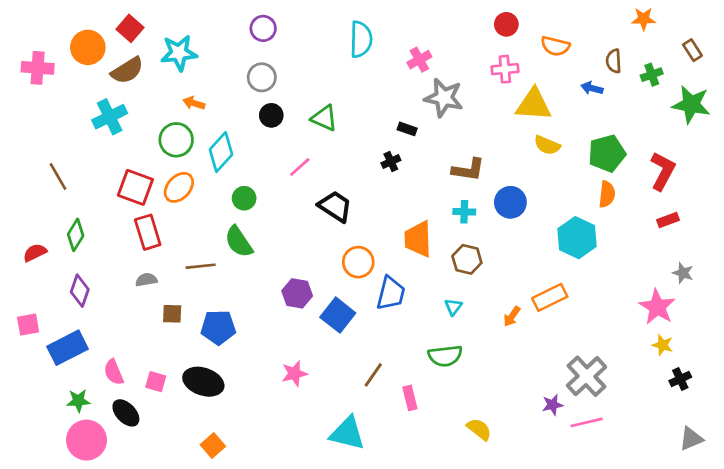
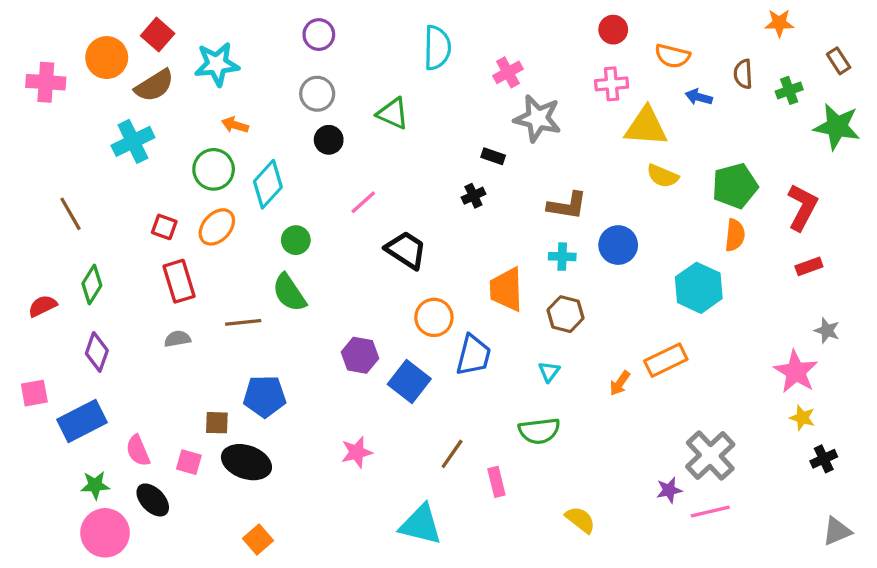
blue arrow: (592, 88) -> (699, 97), moved
green triangle: (324, 118) -> (393, 113), moved
red square: (135, 187) -> (164, 227), size x0.6
brown square: (172, 314) -> (217, 423), moved

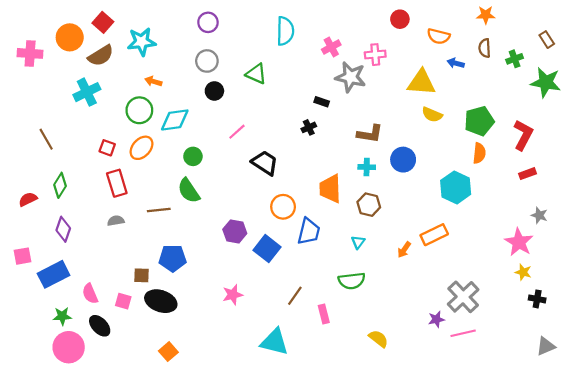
orange star: (779, 23) -> (486, 15), moved
pink cross: (612, 84) -> (375, 55), moved
cyan diamond: (268, 184) -> (175, 120), turned 40
black cross: (824, 459) -> (537, 299), turned 35

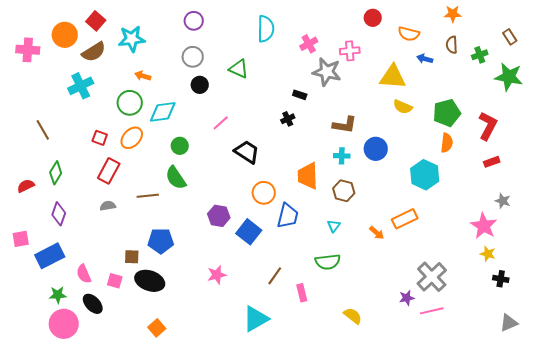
red rectangle: (117, 183) -> (109, 171), turned 45
orange arrow: (404, 250) -> (377, 233), turned -84
cyan triangle: (274, 342) -> (256, 319), turned -44

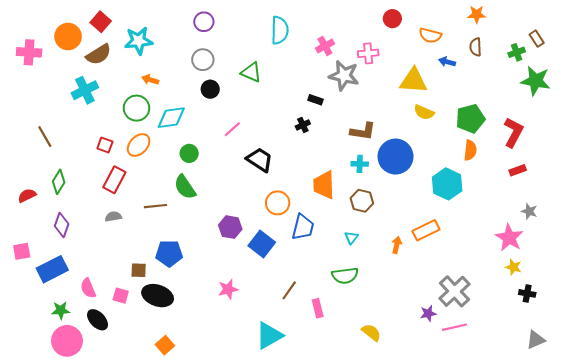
green cross: (480, 55) -> (517, 52), moved
blue circle: (376, 149) -> (396, 157), size x1.4
orange arrow: (377, 233) -> (397, 245), turned -119

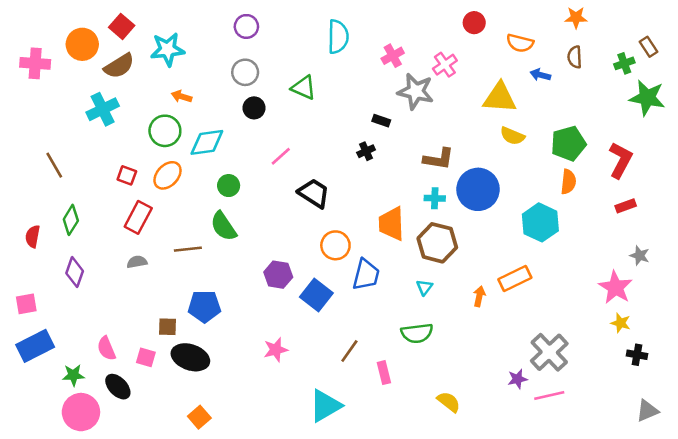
pink cross: (368, 53) -> (445, 65), turned -30
red semicircle: (27, 196) -> (33, 236), turned -54
brown hexagon: (362, 201) -> (437, 243), size x1.4
blue rectangle: (52, 269) -> (35, 346), moved

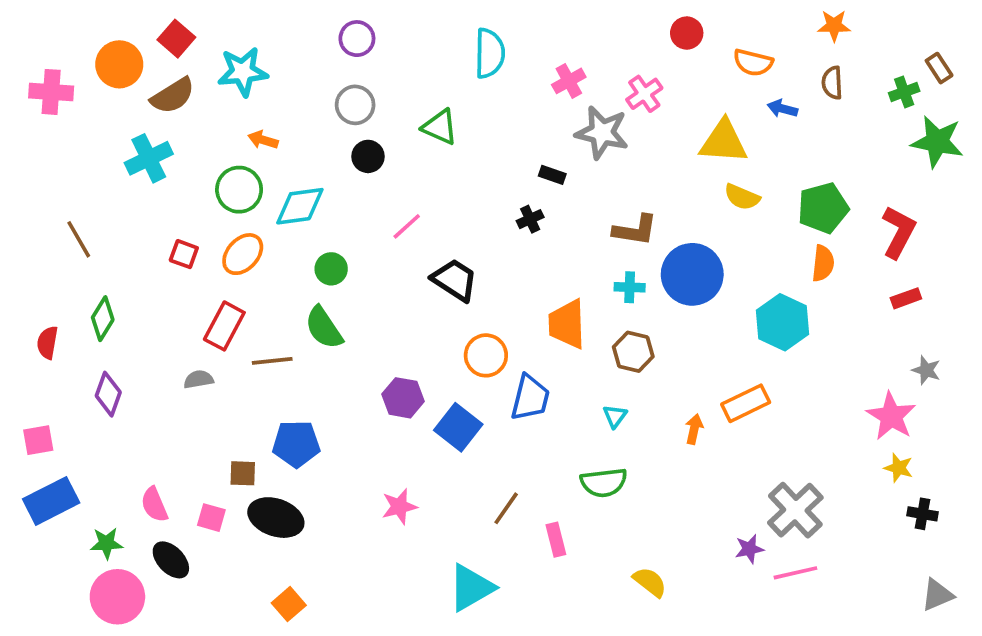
red rectangle: (138, 217) -> (224, 326), moved
brown hexagon: (437, 243) -> (633, 352), size x0.7

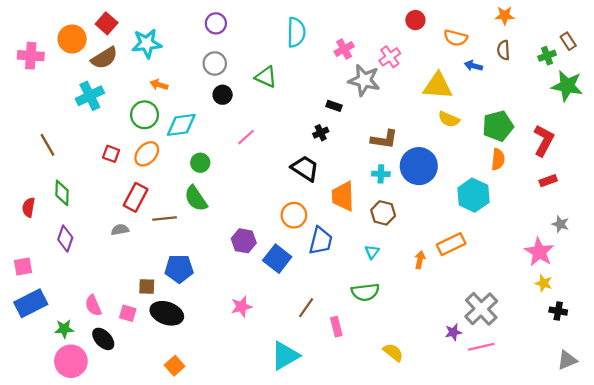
black trapezoid: (455, 280) -> (305, 168), moved
green diamond: (103, 319) -> (62, 193), turned -30

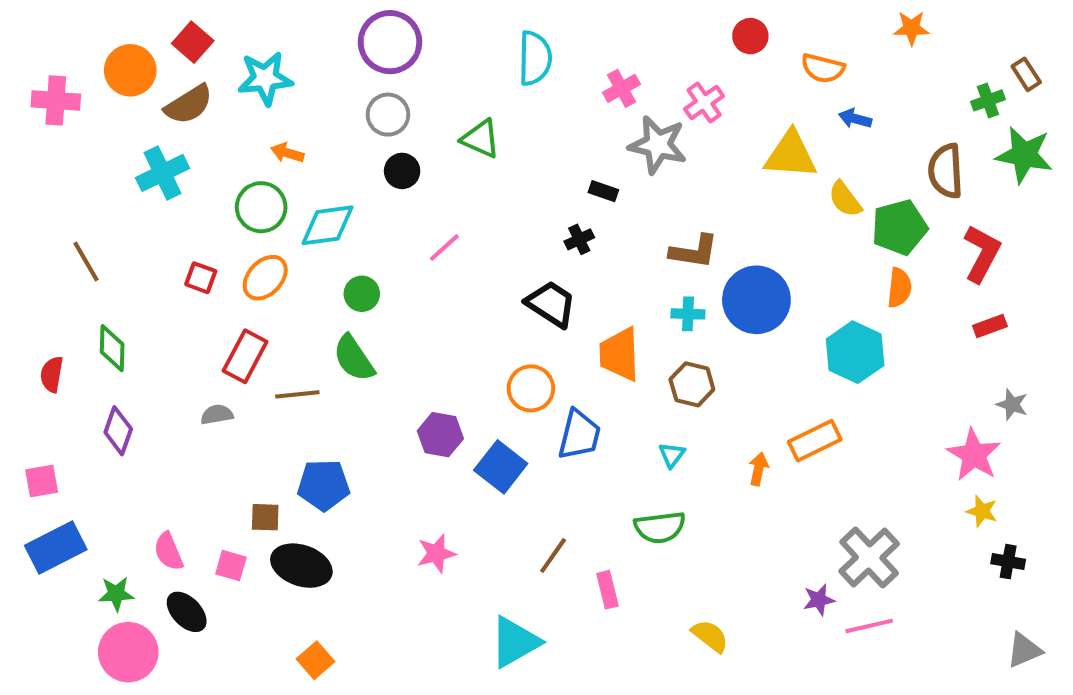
purple circle: (216, 23) -> (390, 42), size x1.6
brown semicircle: (504, 50) -> (946, 171), moved, size x1.5
yellow semicircle: (449, 119) -> (845, 199), moved, turned 30

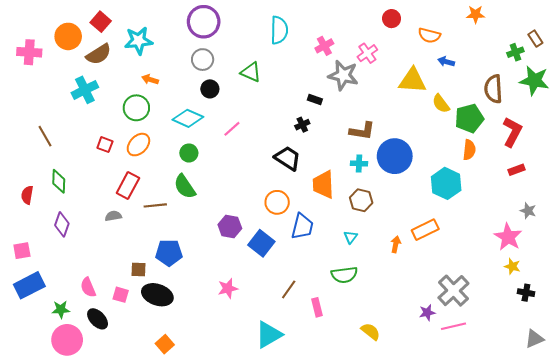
cyan diamond: (328, 225) -> (188, 118), moved, turned 32

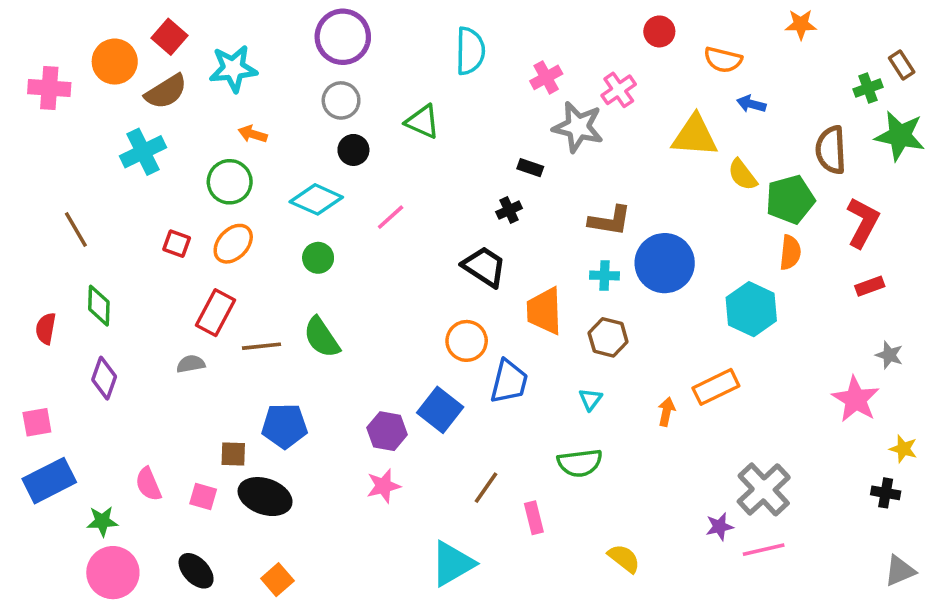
green semicircle: (185, 187) -> (322, 337), moved
purple hexagon: (230, 226) -> (387, 431), moved
yellow star: (512, 266) -> (903, 449), moved
black ellipse: (98, 319) -> (196, 571), moved

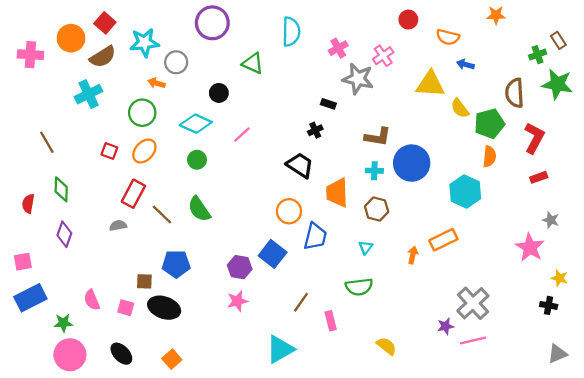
gray circle: (341, 100) -> (176, 62), moved
green triangle: (422, 122) -> (253, 63), moved
brown line: (261, 346) -> (162, 215), turned 50

